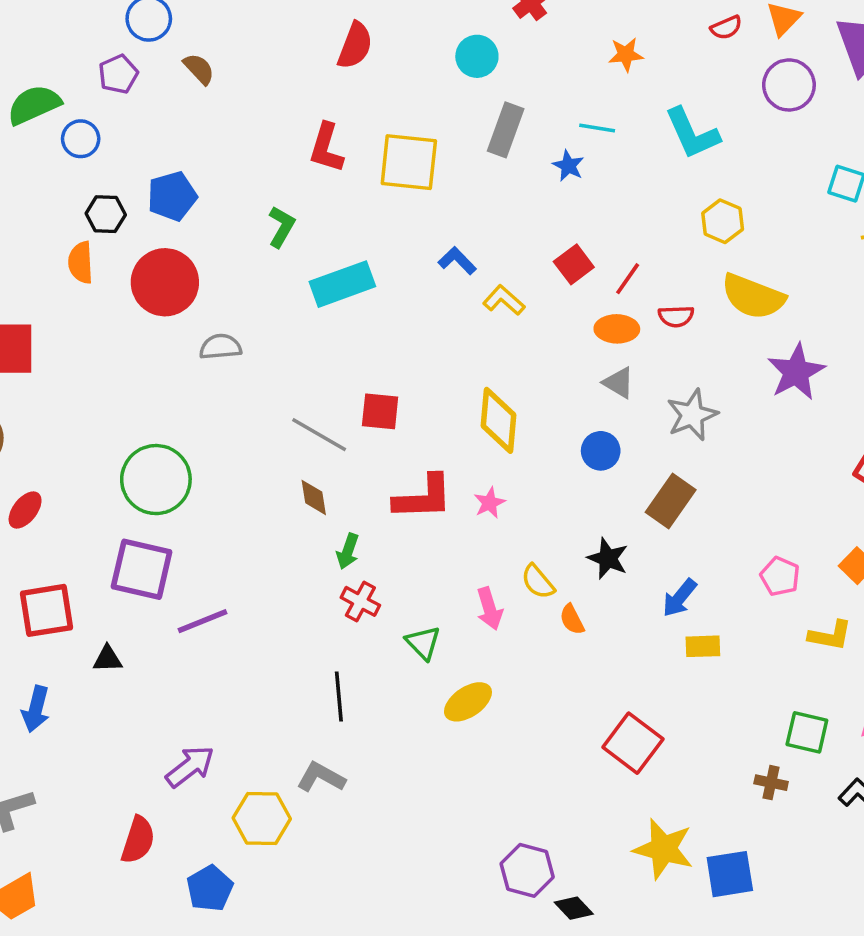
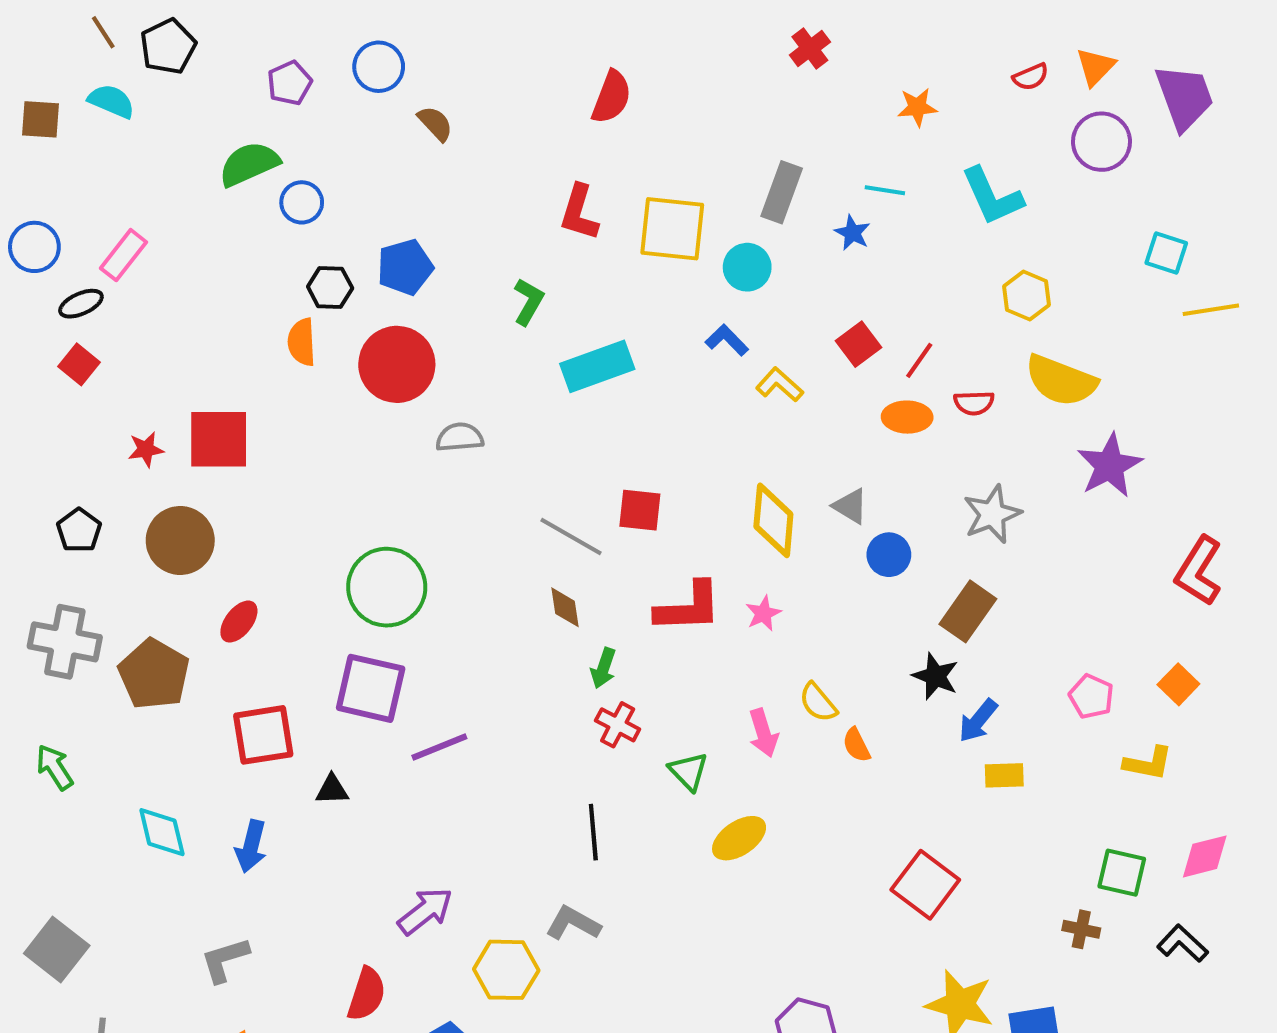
cyan circle: (477, 56) -> (747, 267), moved
purple pentagon: (118, 74) -> (290, 83), moved
gray triangle: (619, 383) -> (850, 506), moved
black star: (608, 558) -> (935, 676), moved

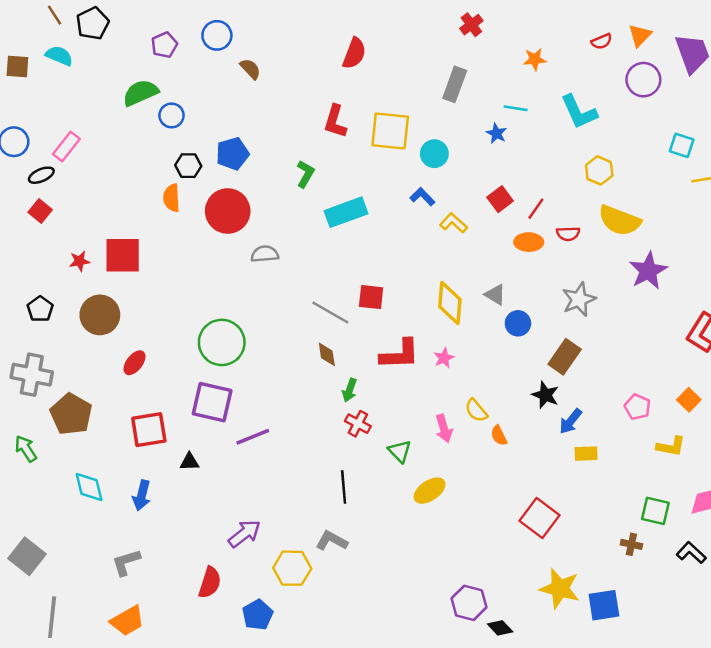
gray rectangle: (782, 192) -> (455, 84), moved
brown pentagon: (154, 674) -> (71, 414), moved

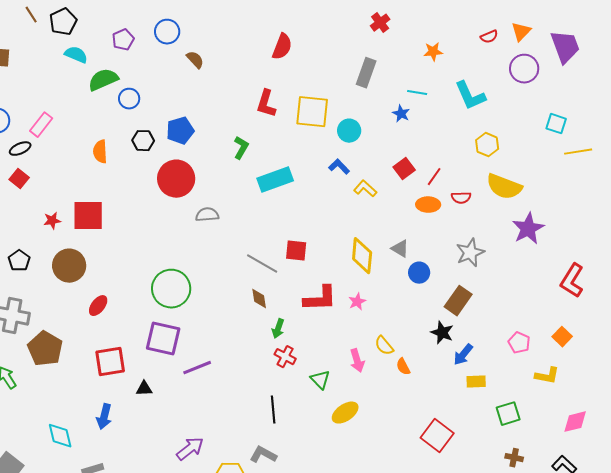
cyan semicircle: (59, 56) -> (76, 55), moved
orange semicircle: (172, 198) -> (100, 152), moved
cyan diamond: (89, 487) -> (60, 436), moved
green square: (655, 511) -> (508, 414), moved, turned -30

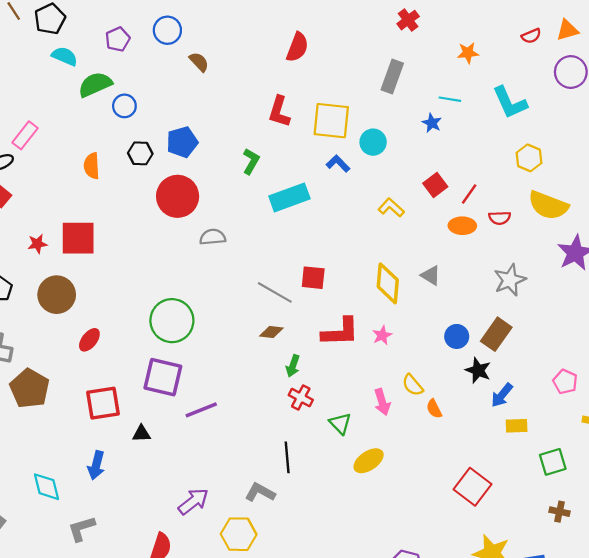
orange triangle: (521, 32) -> (567, 30), turned 30
blue L-shape: (339, 167) -> (338, 164), moved
blue circle: (419, 273) -> (457, 336), moved
brown diamond: (259, 299) -> (271, 332), turned -75
gray L-shape: (263, 455) -> (260, 492), moved

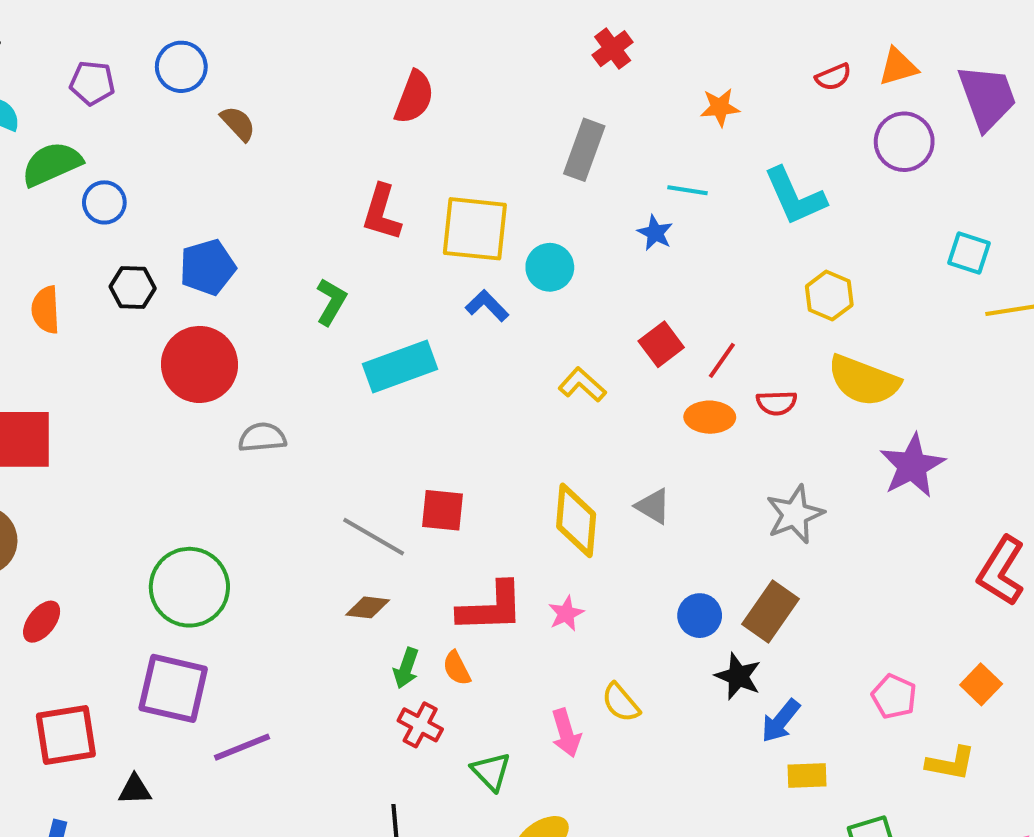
purple pentagon: (118, 39) -> (92, 83), turned 30
orange semicircle: (434, 409) -> (457, 668), moved

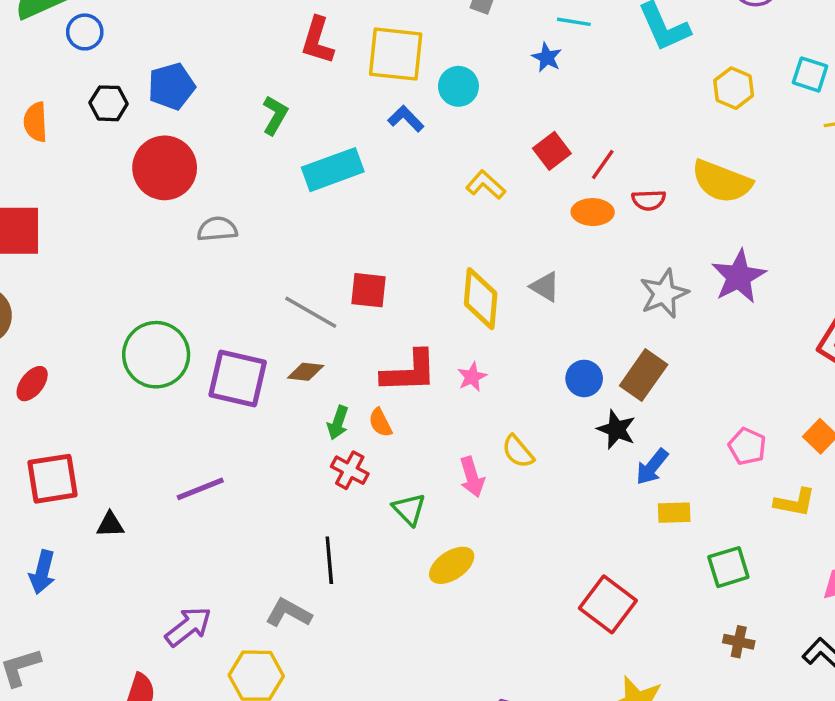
yellow hexagon: (829, 296) -> (734, 88), moved
purple star: (912, 466) -> (739, 277), moved
purple square: (173, 688) -> (238, 378), moved

